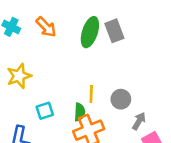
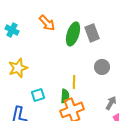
orange arrow: (46, 27) -> (47, 23), moved
gray circle: (121, 99) -> (102, 67), moved

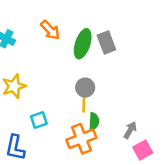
gray circle: (102, 67) -> (85, 88), moved
green semicircle: (65, 96) -> (94, 121), moved

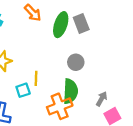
gray circle: (85, 88) -> (76, 62), moved
yellow line: (84, 104) -> (36, 78), moved
green semicircle: (94, 121) -> (70, 91), size x1.6

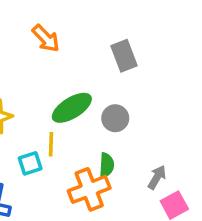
green ellipse: (61, 25) -> (72, 108), moved, turned 40
green semicircle: (70, 91) -> (107, 165), size x0.6

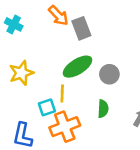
gray rectangle: (124, 56) -> (81, 28), moved
orange cross: (89, 189) -> (65, 127), moved

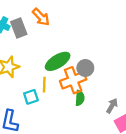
gray rectangle: (81, 28) -> (19, 28), moved
orange cross: (65, 127) -> (73, 80), moved

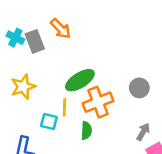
gray circle: (85, 68) -> (139, 88), moved
cyan square: (31, 97) -> (49, 121), turned 32
green semicircle: (80, 98) -> (86, 131), moved

